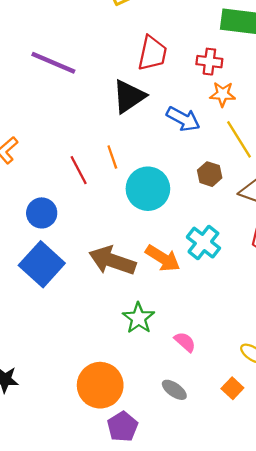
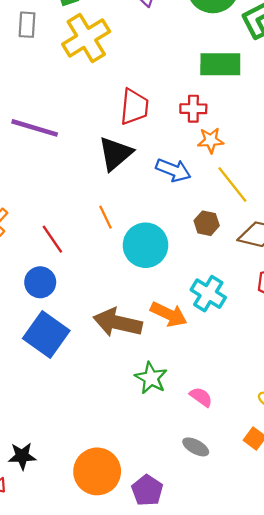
red line: (79, 170) -> (52, 239), moved
orange circle: (100, 385) -> (97, 471), moved

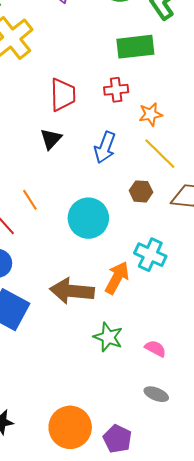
orange star: (211, 140) -> (151, 114), moved
black triangle: (115, 154) -> (51, 139), size x0.7
blue arrow: (173, 170) -> (105, 147), turned 96
orange line: (106, 217) -> (30, 200), moved
orange arrow: (169, 314) -> (117, 278), turned -80

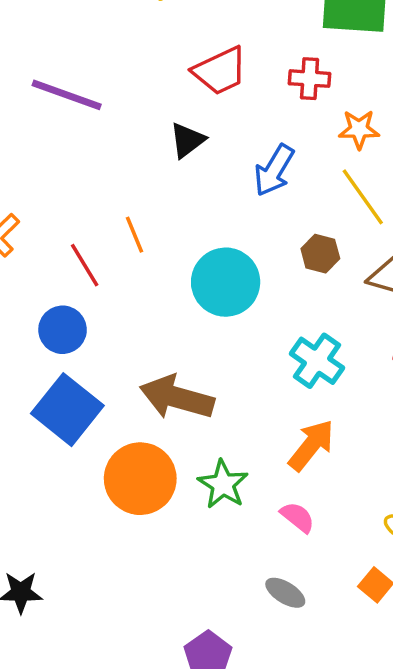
red trapezoid: (63, 95) -> (220, 71), turned 56
orange arrow: (117, 278) -> (311, 445), moved
orange circle: (70, 427) -> (140, 479), moved

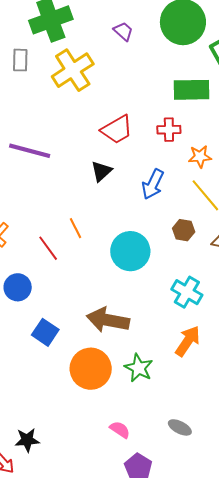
blue circle: (63, 330) -> (18, 287), moved
blue square: (67, 410) -> (45, 332), size x0.7
pink semicircle: (297, 517) -> (120, 430), moved

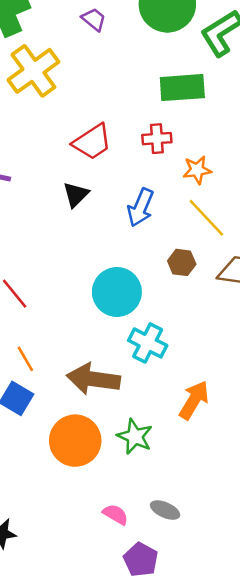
orange line: (75, 228) -> (25, 359), moved
cyan cross: (187, 292) -> (148, 343), moved
gray ellipse: (180, 427) -> (165, 510), moved

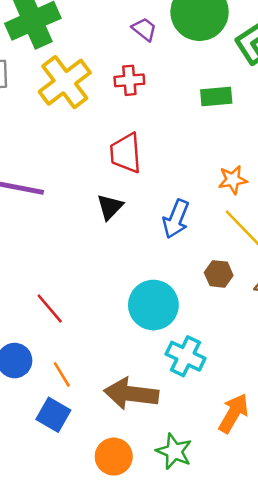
purple trapezoid: (94, 19) -> (144, 29), moved
green rectangle: (182, 88) -> (216, 96), size x0.7
red cross: (157, 139) -> (129, 80), moved
red trapezoid: (92, 142) -> (126, 153), turned 120
orange circle: (75, 441) -> (114, 457), size x0.7

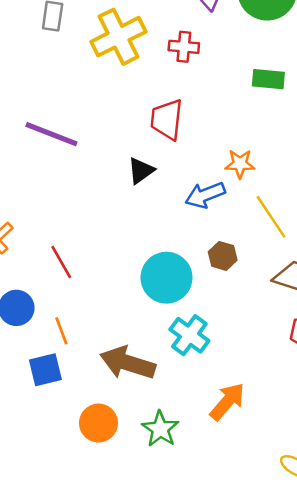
orange star: (233, 180) -> (240, 164), moved
blue arrow: (176, 219) -> (205, 195), turned 36
brown hexagon: (219, 274) -> (223, 256), moved
blue square: (53, 415) -> (45, 370), turned 36

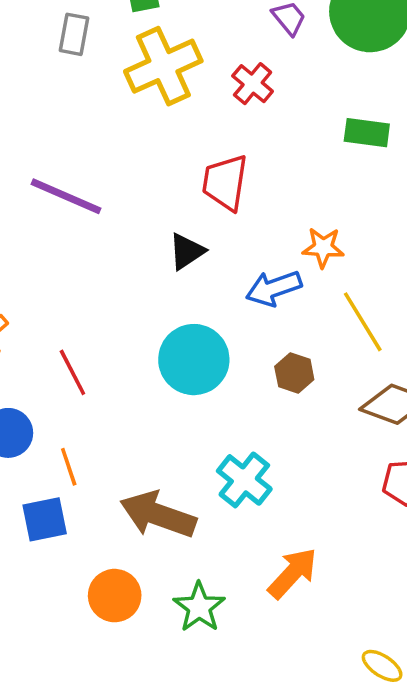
red cross: (184, 47) -> (253, 84), turned 32
cyan circle: (166, 278) -> (194, 360), moved

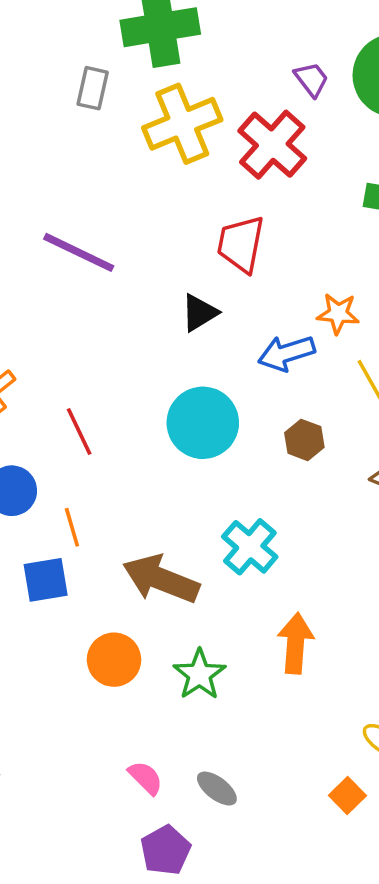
red cross: (253, 84) -> (272, 145), size x1.6
orange arrow: (293, 573) -> (296, 643), turned -40

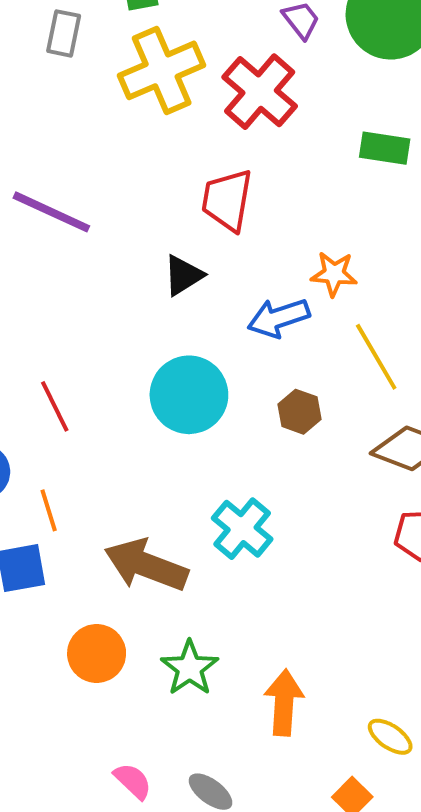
orange arrow: (296, 643) -> (284, 703), moved

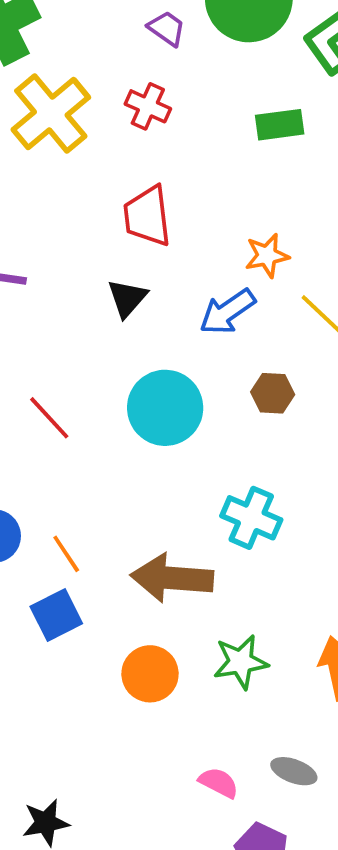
red cross: (260, 92) -> (148, 106), size x0.6
red line: (55, 406) -> (49, 418), moved
green star: (190, 668) -> (241, 662), turned -30

